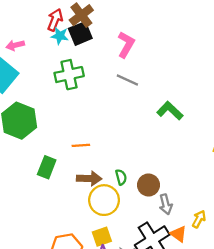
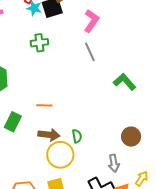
green cross: (69, 75) -> (39, 43), size x0.7
gray line: (127, 80) -> (90, 52), turned 36
brown circle: (148, 185) -> (131, 137), moved

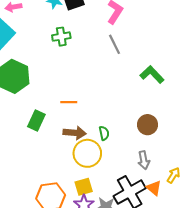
brown circle: (131, 137) -> (147, 125), moved

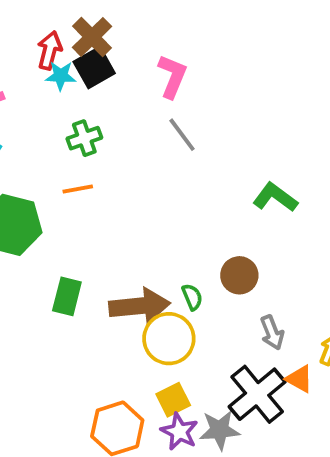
green L-shape: (152, 74) -> (275, 197), moved
orange line: (69, 102) -> (78, 189), moved
brown circle: (147, 125) -> (239, 275), moved
brown arrow: (75, 133) -> (139, 306), size x1.4

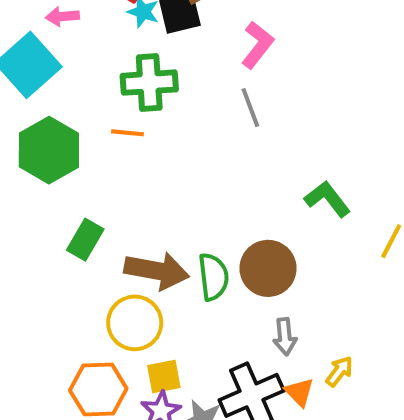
green cross: (84, 138) -> (149, 83), size x1.5
brown circle: (239, 275) -> (268, 268), size x1.4
green semicircle: (192, 297) -> (213, 277), size x1.6
yellow circle: (169, 339) -> (135, 323), moved

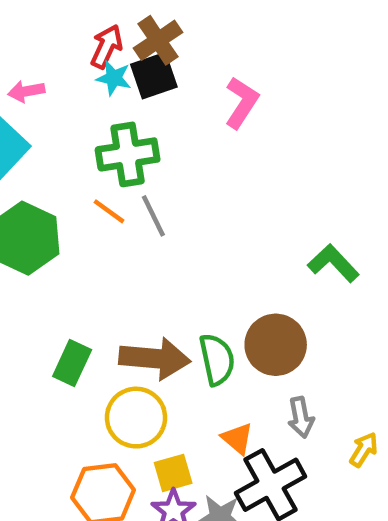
gray line: (250, 108) -> (153, 216), moved
orange line: (128, 133) -> (109, 211), turned 36
green rectangle: (85, 240) -> (72, 363), moved
orange triangle: (299, 392) -> (237, 438), moved

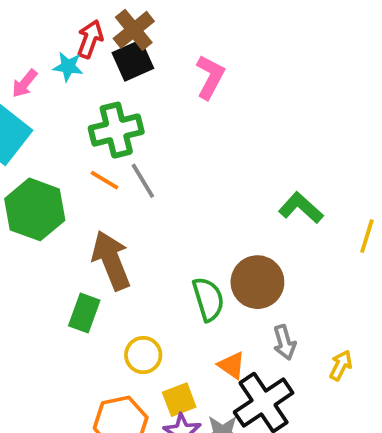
cyan star: (114, 78) -> (68, 67), moved
pink arrow: (26, 91) -> (25, 83), turned -36
brown arrow: (155, 358) -> (111, 260), moved, turned -112
yellow circle: (136, 418) -> (143, 355), size x0.7

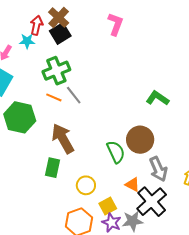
pink L-shape: (210, 77) -> (115, 24), moved
gray arrow: (284, 342) -> (158, 169), size x1.4

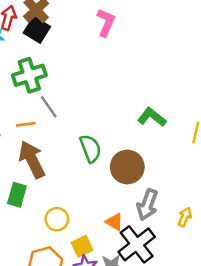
black square: (60, 33) -> (37, 30), turned -30
orange line: (54, 97) -> (26, 124), moved, turned -35
green semicircle: (116, 152) -> (90, 148), moved
gray arrow: (158, 169) -> (147, 205), turned 40

